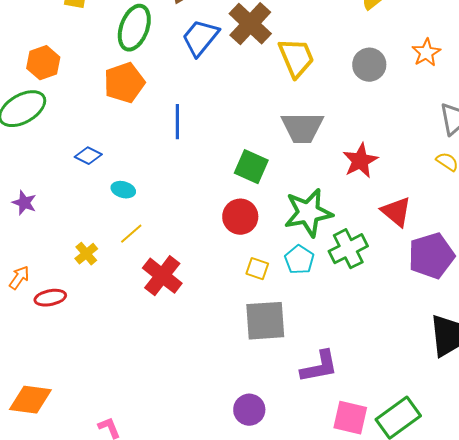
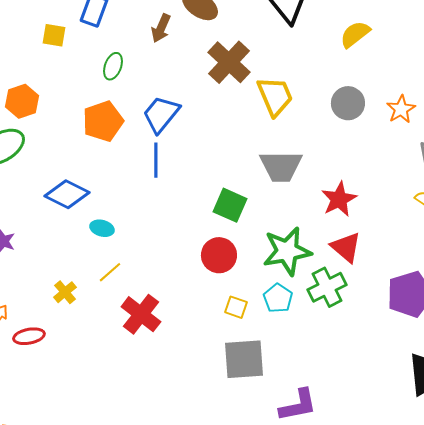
green ellipse: (134, 28) -> (113, 66), size x0.6
blue trapezoid: (200, 38) -> (161, 114), moved
orange star: (426, 53) -> (401, 109), moved
blue diamond: (88, 156) -> (67, 194), size x1.6
red triangle: (396, 212) -> (346, 247), moved

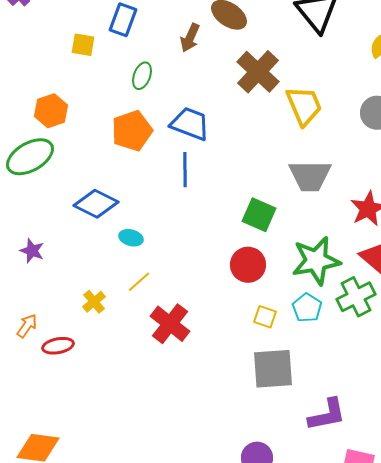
blue trapezoid: (161, 114) -> (190, 124), turned 72

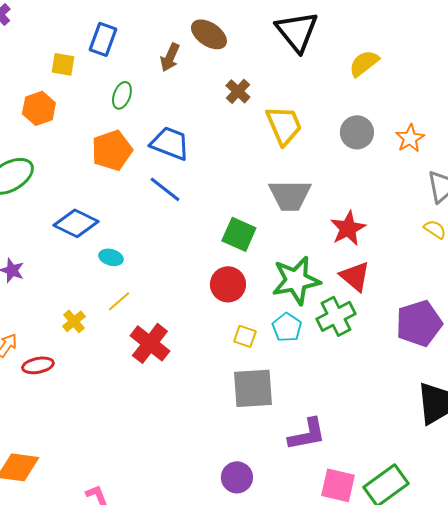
brown cross: (258, 72) -> (238, 91), size x0.6
orange hexagon: (51, 111) -> (39, 108), moved
blue line: (185, 170) -> (165, 189), turned -52

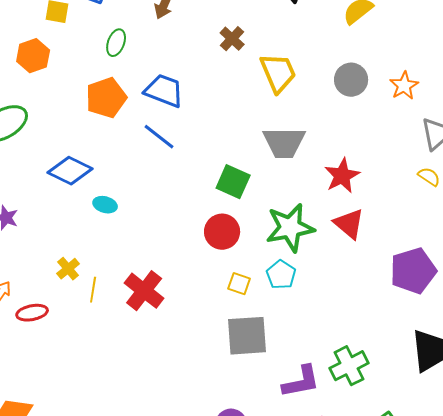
yellow line: (119, 301) -> (93, 290), moved, turned -40
green cross: (336, 316) -> (349, 366), moved

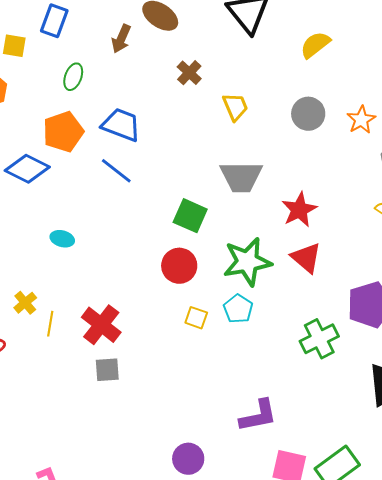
yellow trapezoid: (278, 73) -> (235, 107), size x0.7
blue diamond: (70, 171) -> (27, 169), moved
gray square: (247, 336) -> (107, 370), moved, size x0.6
green cross: (349, 366) -> (319, 339), moved

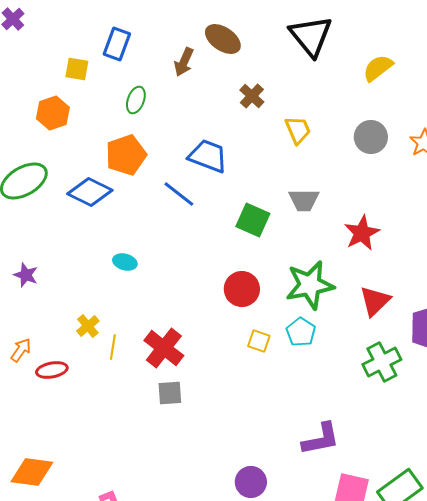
blue trapezoid: (121, 125) -> (208, 156), moved
gray trapezoid: (241, 177) -> (304, 200), size x0.7
green square: (190, 216) -> (253, 220), moved
red triangle: (306, 258) -> (375, 301), moved, turned 36

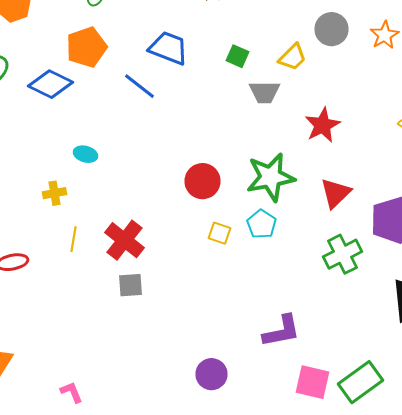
yellow trapezoid: (298, 130) -> (292, 57), moved, turned 68
green square: (253, 220) -> (238, 56), moved, size x0.7
yellow cross: (88, 326) -> (54, 193), moved, turned 30

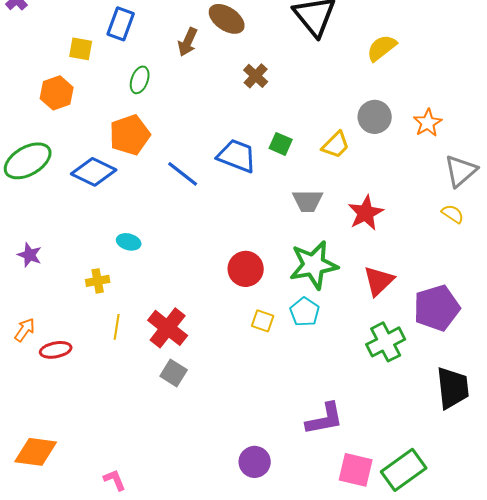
blue trapezoid: (168, 48) -> (237, 156), moved
gray trapezoid: (264, 92) -> (308, 201), moved
gray square: (130, 285) -> (174, 373), turned 36

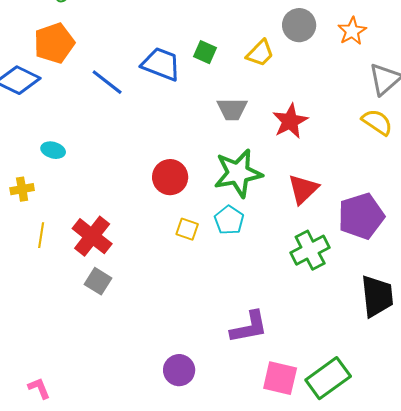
yellow semicircle: (453, 214) -> (377, 122), size x1.4

